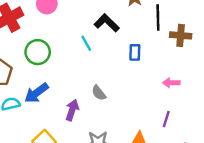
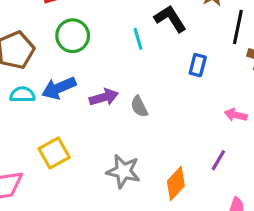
purple arrow: (72, 110) -> (104, 97), moved, turned 42

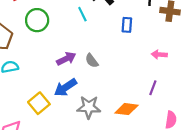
blue arrow: (59, 88) -> (65, 87), moved
orange diamond: (176, 183) -> (126, 109), turned 65

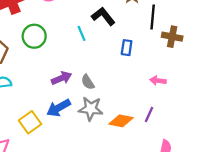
gray star: (89, 107) -> (91, 109), moved
orange diamond: (126, 109) -> (121, 121), moved

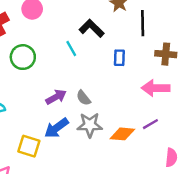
brown cross: (172, 37) -> (166, 54), moved
pink arrow: (158, 81) -> (156, 88), size x1.6
purple line: (149, 115) -> (150, 124), turned 42
yellow square: (30, 122) -> (29, 146), turned -30

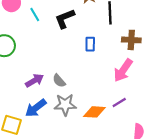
black L-shape: (92, 28) -> (65, 19), turned -65
cyan line: (71, 48) -> (35, 15), moved
pink arrow: (156, 88) -> (123, 70), turned -55

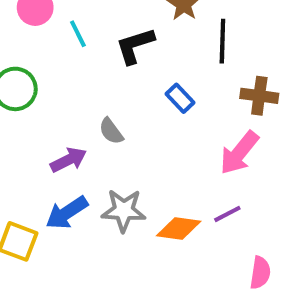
blue rectangle: (90, 44) -> (180, 98), turned -48
gray semicircle: (59, 81) -> (111, 131), moved

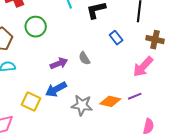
gray semicircle: (111, 131) -> (84, 58), moved
gray star: (124, 210) -> (82, 105), moved

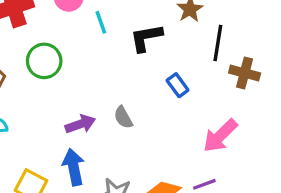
brown cross: (155, 40) -> (245, 73), moved
blue arrow: (56, 89) -> (74, 167), turned 105

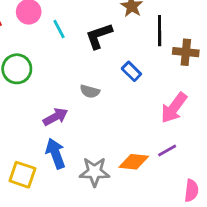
gray semicircle: (123, 117) -> (90, 91), moved, turned -36

